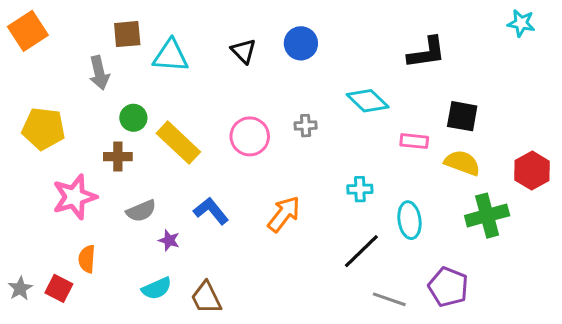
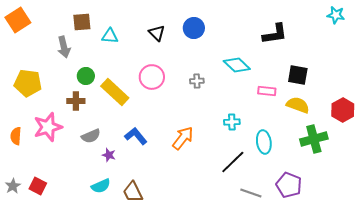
cyan triangle: (171, 56) -> (110, 36), size x0.7
pink circle: (250, 136) -> (152, 77), moved
orange semicircle: (87, 259) -> (16, 136), moved

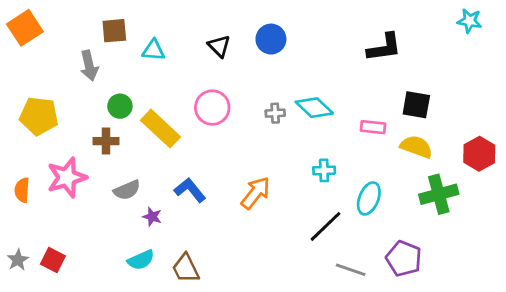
cyan diamond: (237, 65) -> (314, 108), moved
cyan ellipse: (264, 142) -> (369, 198), turned 30

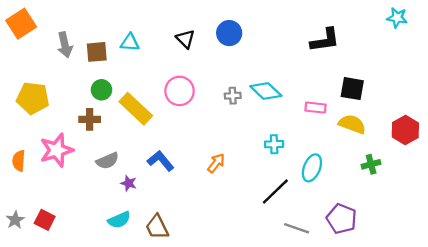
brown square: (114, 31) -> (97, 52), moved
gray arrow: (89, 66) -> (65, 45), moved
orange arrow: (256, 193) -> (216, 163), size x0.7
green cross: (439, 194) -> (371, 164), size x0.6

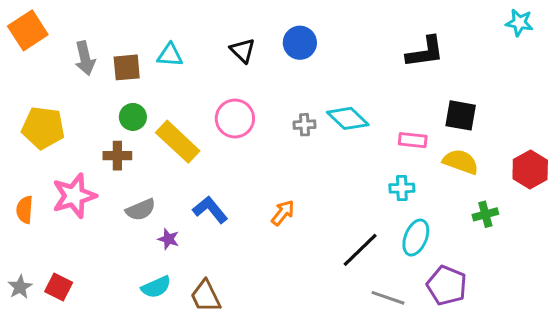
cyan cross: (274, 144) -> (402, 188), moved
cyan ellipse: (312, 168) -> (416, 238), moved

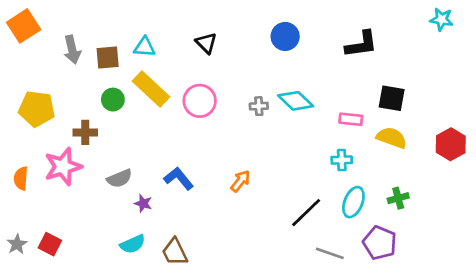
blue circle: (300, 43) -> (285, 36), moved
yellow rectangle: (178, 142) -> (151, 89), moved
brown cross: (117, 156) -> (85, 132), moved
green cross: (485, 214) -> (398, 198), moved

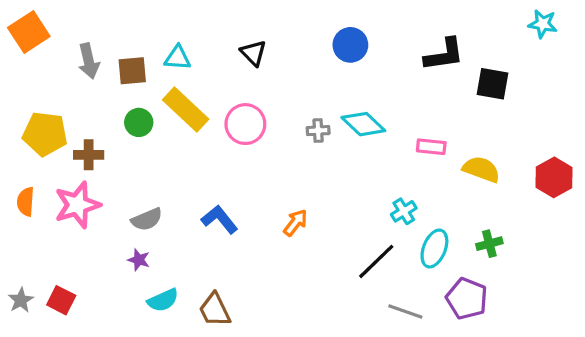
black square: (392, 98) -> (493, 84), moved
brown cross: (85, 132) -> (89, 155), moved
cyan cross: (342, 160) -> (404, 211), moved, turned -30
orange semicircle: (21, 178) -> (26, 202), moved
purple star: (143, 203) -> (139, 260), moved

